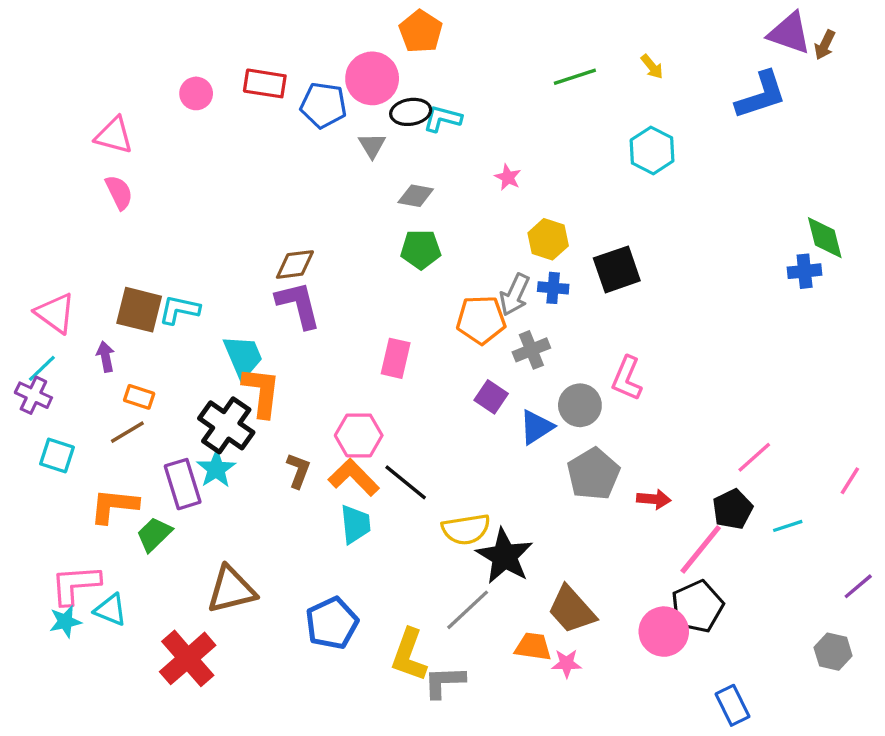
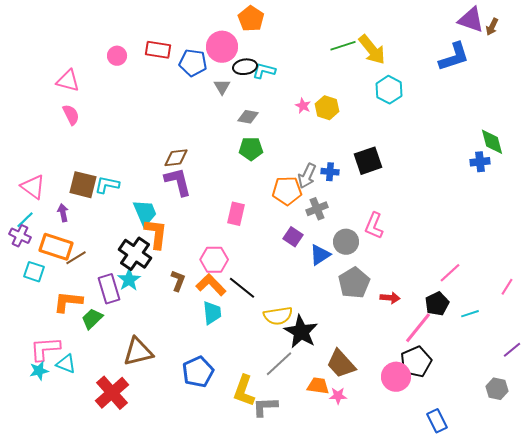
yellow arrow: (652, 67) -> (372, 50), moved, size x2.0
yellow hexagon: (548, 239) -> (327, 108), moved
orange rectangle: (139, 397) -> (56, 247), moved, size x1.8

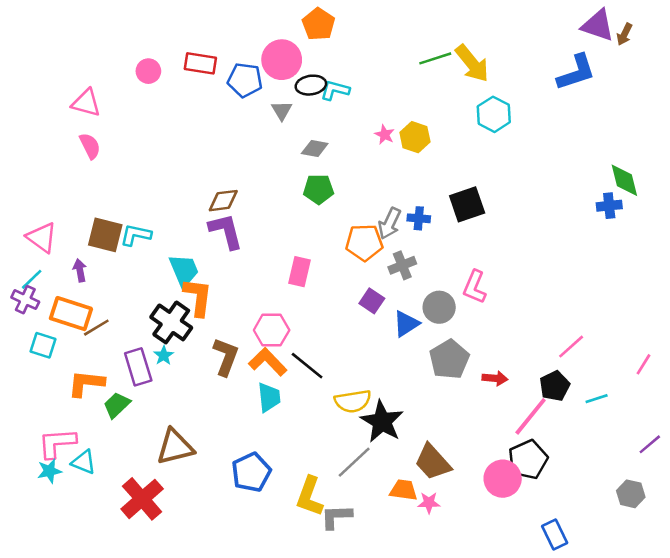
cyan star: (129, 280) -> (164, 355), size x0.7
brown L-shape: (178, 281) -> (226, 357), size x1.4

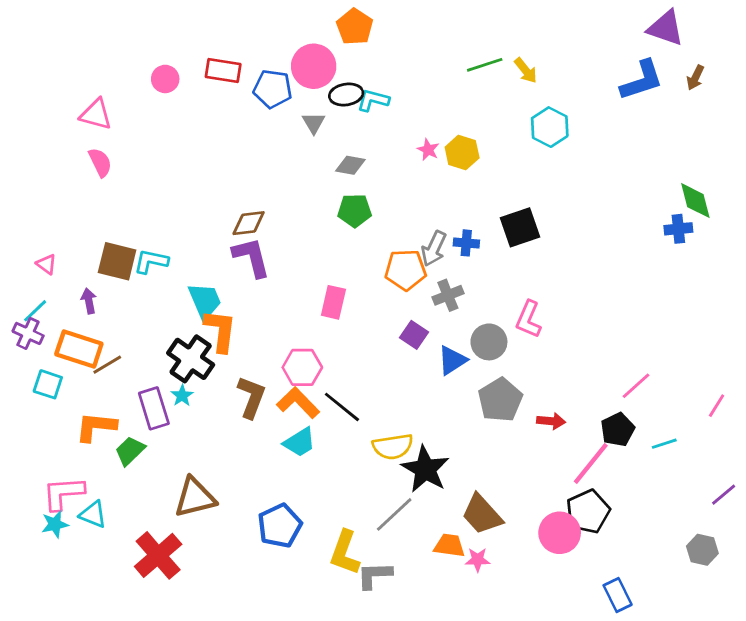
brown arrow: (624, 34) -> (695, 78), moved
yellow arrow: (472, 63) -> (526, 70), size x0.6
pink triangle: (42, 237) -> (46, 264), size x0.6
cyan trapezoid: (269, 397) -> (299, 442), turned 64

